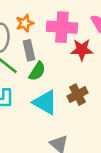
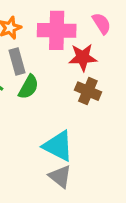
brown cross: (78, 95) -> (88, 91), moved, turned -36
cyan triangle: (45, 102) -> (58, 146), moved

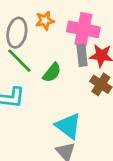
gray rectangle: (17, 61) -> (82, 55), moved

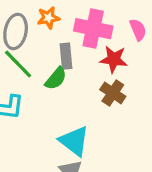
gray rectangle: (82, 55) -> (66, 56), moved

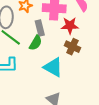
cyan triangle: (74, 141) -> (53, 67), moved

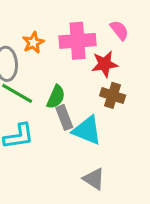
gray rectangle: (40, 28) -> (64, 117), moved

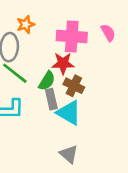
orange star: (33, 43) -> (26, 24), moved
red star: (105, 64) -> (63, 63), moved
brown cross: (113, 95) -> (74, 86), moved

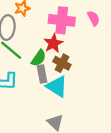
red star: (63, 63) -> (53, 43), turned -30

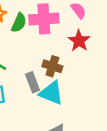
red star: (53, 43) -> (79, 41), moved
green semicircle: (39, 58) -> (19, 23), moved

